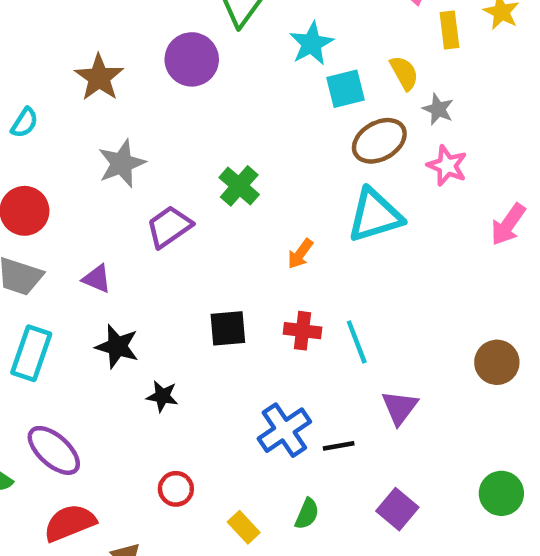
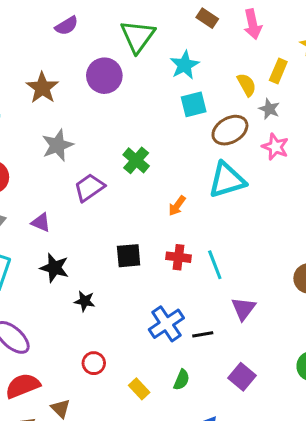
yellow rectangle: (449, 30) -> (278, 71), moved, turned 30
cyan square: (345, 89) -> (194, 104), moved

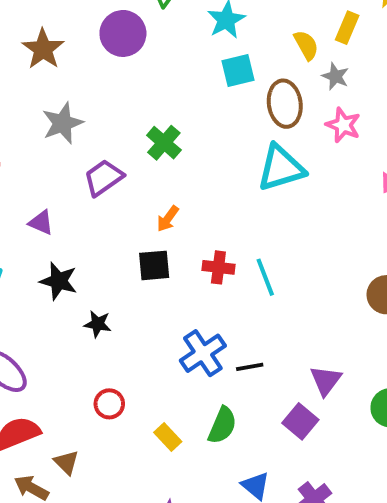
brown ellipse: (230, 130) -> (285, 104), turned -68
orange arrow: (177, 206) -> (168, 219), moved
purple triangle: (244, 309) -> (326, 380), moved
green semicircle: (182, 380) -> (222, 425), size x1.4

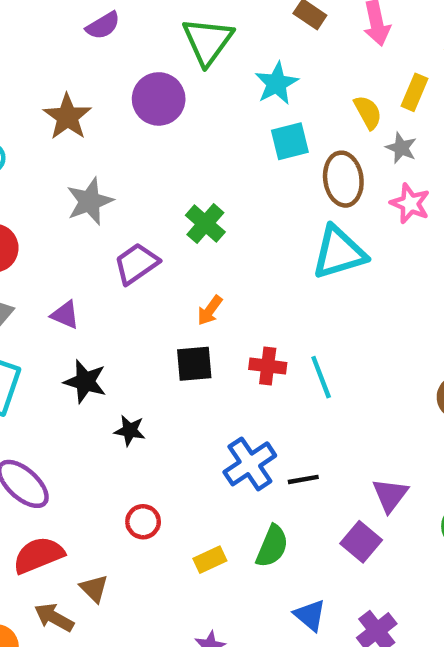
yellow rectangle: (168, 437) -> (210, 560), turned -72

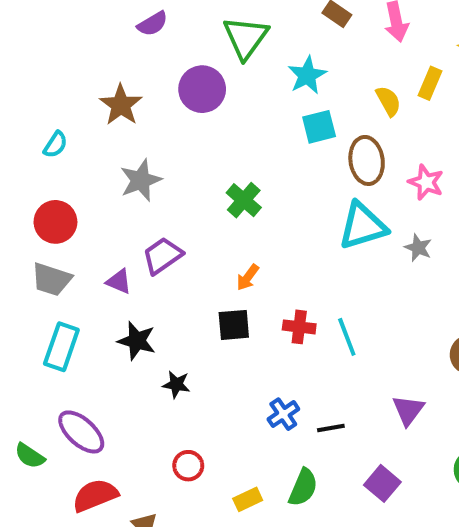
gray star: (401, 148) -> (418, 248), moved
purple trapezoid: (136, 264) -> (162, 256), moved
blue cross: (250, 464) -> (283, 414), size x0.7
purple triangle: (390, 495) -> (408, 410), moved

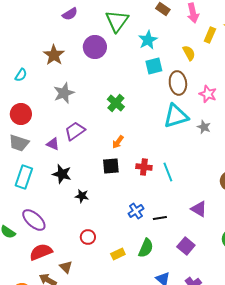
yellow rectangle: (430, 83) -> (210, 35), moved
purple triangle: (408, 410) -> (199, 209), turned -36

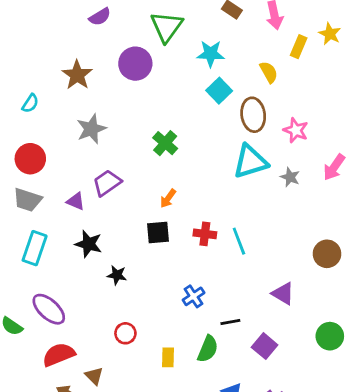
cyan star: (148, 40) -> (211, 54), turned 30
cyan square: (154, 66) -> (219, 91), turned -30
black line: (160, 218) -> (230, 322), moved
yellow rectangle: (118, 254) -> (168, 357), turned -64

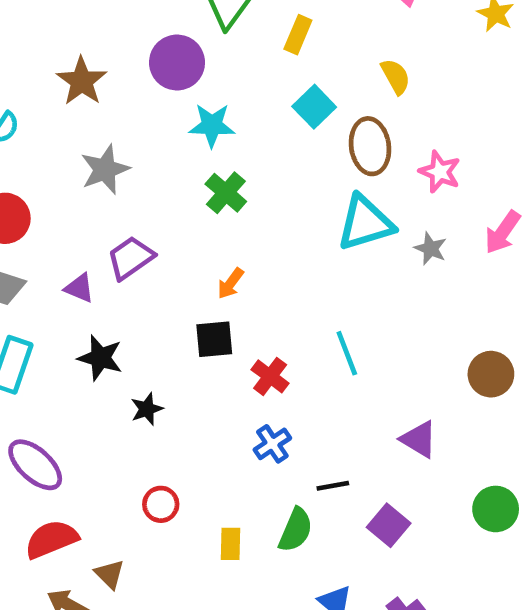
yellow rectangle: (299, 47) -> (298, 35), moved
cyan star: (211, 54) -> (212, 125), moved
red cross: (205, 234) -> (270, 376), moved, turned 30
black star: (117, 275) -> (147, 409), turned -30

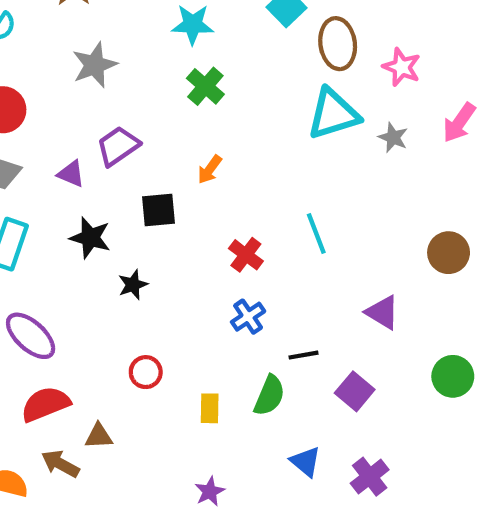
black square: (214, 339) -> (158, 210), moved
brown triangle: (110, 574) -> (99, 436), turned -48

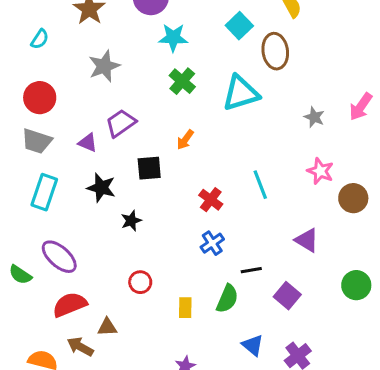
pink star: (402, 67) -> (320, 171), moved
cyan triangle: (333, 114) -> (241, 93), moved

